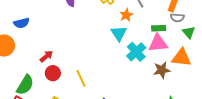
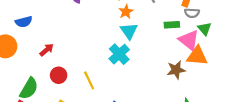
orange star: (126, 15) -> (126, 12), moved
pink triangle: (158, 43) -> (189, 40), moved, turned 45
cyan cross: (136, 52) -> (119, 54), moved
red arrow: (46, 56) -> (47, 50), moved

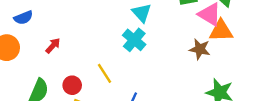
brown star: (176, 70) -> (200, 49), turned 30
red circle: (59, 75) -> (72, 85), moved

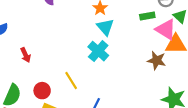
red arrow: (53, 46) -> (26, 55), turned 112

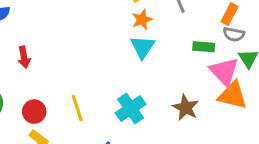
cyan cross: (98, 51) -> (131, 109), moved
brown star: (157, 60) -> (186, 108), moved

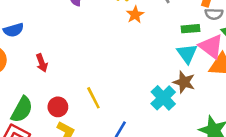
cyan triangle: (143, 47) -> (187, 53), moved
cyan cross: (131, 109) -> (163, 98), moved

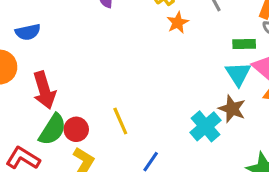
red arrow: (42, 63) -> (44, 90), moved, size x1.6
green semicircle: (22, 110) -> (53, 130), moved

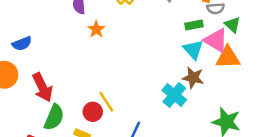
orange star: (178, 23) -> (96, 29), moved
red circle: (76, 129) -> (93, 112), moved

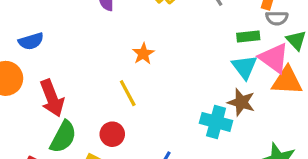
orange star: (96, 29) -> (143, 54), moved
cyan cross: (174, 95) -> (216, 122), turned -30
yellow line: (106, 102) -> (128, 93), moved

